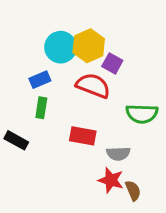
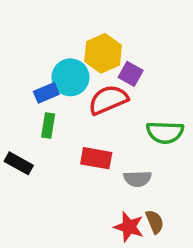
cyan circle: (61, 47) -> (70, 77), moved
red semicircle: (93, 86) -> (108, 100), turned -44
red star: (111, 180) -> (129, 227), moved

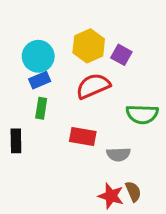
purple square: (131, 74) -> (121, 55), moved
cyan circle: (70, 77) -> (38, 56), moved
black rectangle: (19, 163) -> (16, 141), turned 60

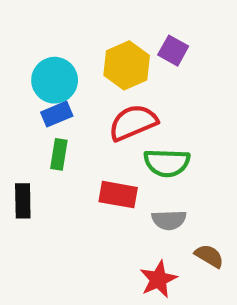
purple square: (121, 55) -> (173, 51), moved
green semicircle: (142, 114) -> (167, 163), moved
brown semicircle: (133, 191) -> (209, 256), moved, turned -36
red star: (111, 196) -> (158, 279), turned 30

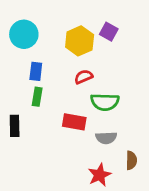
cyan circle: (55, 80) -> (24, 34), moved
blue rectangle: (57, 114) -> (36, 71), turned -60
red semicircle: (133, 123) -> (84, 77), size x0.6
brown semicircle: (209, 256) -> (131, 160), turned 60

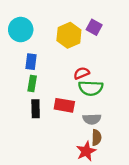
red semicircle: (84, 77) -> (82, 73), moved
black rectangle: (15, 126) -> (36, 109), moved
brown semicircle: (131, 160) -> (96, 137), moved

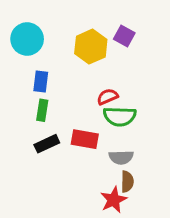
black rectangle: (36, 109) -> (47, 144), turned 66

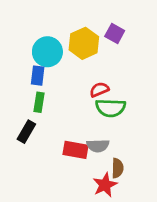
cyan circle: (27, 39) -> (47, 52), moved
red rectangle: (85, 139) -> (75, 150), moved
black rectangle: (47, 144) -> (26, 132), moved, turned -35
gray semicircle: (121, 157) -> (98, 146), moved

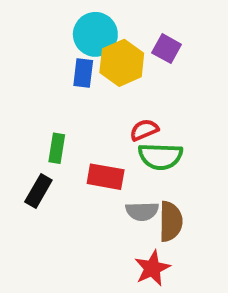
cyan circle: (47, 52) -> (95, 34), moved
blue rectangle: (38, 76) -> (83, 73), moved
red rectangle: (75, 150) -> (106, 177), moved
brown semicircle: (118, 168) -> (171, 221), moved, size x1.4

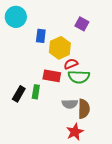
cyan circle: (95, 34) -> (16, 17), moved
yellow hexagon: (122, 63) -> (60, 48), moved
green rectangle: (57, 148) -> (36, 92), moved
red rectangle: (106, 177) -> (52, 76), moved

